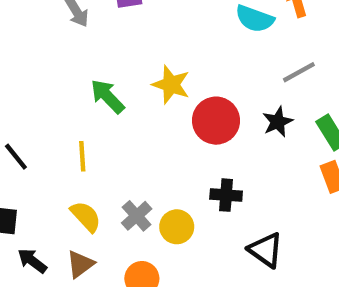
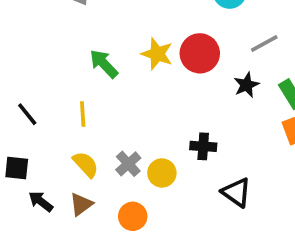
red circle: (216, 121) -> (200, 53), moved

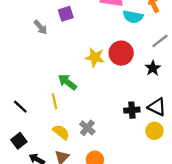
green arrow: (104, 64) -> (67, 82), moved
black square: (17, 168) -> (19, 141), turned -35
yellow circle: (162, 173) -> (154, 131), moved
black triangle: (236, 192) -> (157, 107), moved

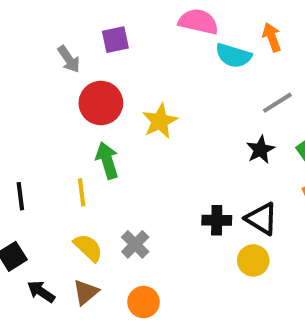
red circle: (121, 53) -> (101, 103), moved
yellow star: (95, 57) -> (160, 121), turned 30
green arrow: (67, 82) -> (107, 160), turned 30
black line: (20, 107) -> (20, 196), turned 35

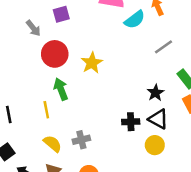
cyan semicircle: (233, 56) -> (135, 20), turned -50
black star: (260, 150) -> (156, 93), moved
gray cross: (135, 244) -> (81, 140), turned 35

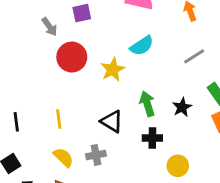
cyan semicircle: (135, 20) -> (142, 46), moved
green arrow: (61, 89) -> (147, 104), moved
black triangle: (158, 119) -> (112, 121), moved

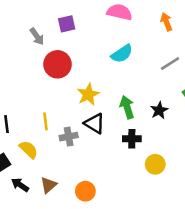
yellow star: (113, 69) -> (88, 94), moved
gray cross: (96, 155) -> (69, 137), moved
yellow semicircle: (63, 157) -> (29, 150), moved

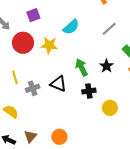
purple square: (67, 24) -> (33, 15), moved
yellow star: (88, 94) -> (49, 45), moved, turned -30
yellow line: (46, 121) -> (15, 77), moved
gray cross: (69, 137) -> (33, 88), moved

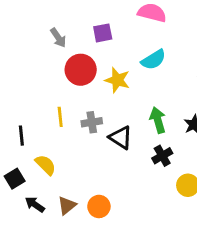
gray cross: (33, 88) -> (92, 122), moved
black cross: (89, 91) -> (162, 156), turned -32
orange circle: (59, 137) -> (99, 206), moved

